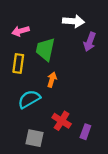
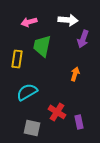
pink arrow: (20, 31) -> (29, 22), moved
orange arrow: (52, 80) -> (75, 74), moved
purple rectangle: (85, 132) -> (79, 122), turned -32

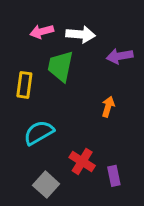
white arrow: (68, 20) -> (81, 34), moved
purple arrow: (83, 39) -> (120, 56), turned 60
gray square: (32, 128) -> (46, 185), turned 30

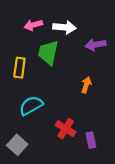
gray square: (46, 185) -> (17, 145), moved

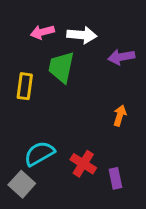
orange arrow: (86, 85) -> (120, 115), moved
cyan semicircle: (31, 106) -> (39, 153), moved

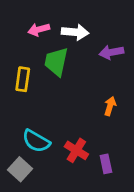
cyan semicircle: (39, 153) -> (36, 141), turned -120

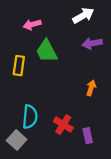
white arrow: (75, 32) -> (83, 16), moved, turned -35
green trapezoid: (56, 62) -> (47, 51), turned -40
cyan semicircle: (36, 141) -> (30, 117), turned -115

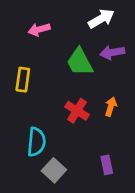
green trapezoid: (47, 51) -> (80, 62), moved
red cross: (63, 125) -> (77, 111), moved
gray square: (17, 140) -> (54, 170), moved

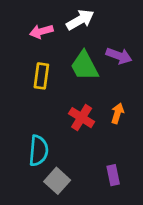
white arrow: (101, 19) -> (80, 20), moved
purple arrow: (112, 52) -> (119, 56), turned -150
yellow rectangle: (23, 80) -> (41, 76), moved

